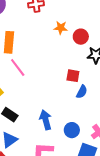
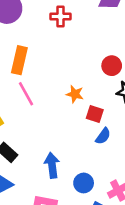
orange star: (61, 28) -> (75, 94), moved

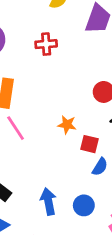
blue circle: (84, 183) -> (84, 205), moved

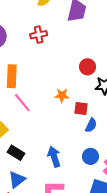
blue circle: (84, 205) -> (90, 156), moved

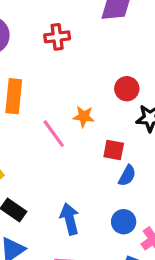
orange star: (62, 95) -> (84, 116), moved
pink line: (22, 103) -> (54, 134), moved

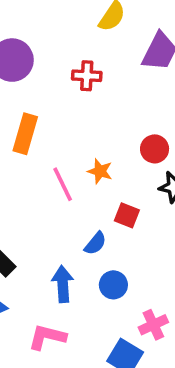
blue semicircle: (127, 176) -> (95, 243), moved
blue circle: (124, 222) -> (113, 285), moved

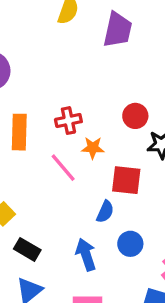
red cross: (87, 76) -> (68, 121), moved
red square: (127, 215) -> (126, 180), size x1.4

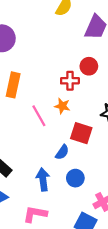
red circle: (135, 116) -> (89, 66), moved
red cross: (68, 121) -> (70, 81), moved

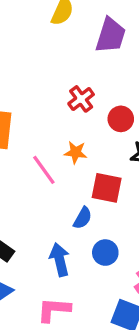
red circle: (89, 66) -> (121, 119), moved
red cross: (70, 81) -> (81, 99), moved, turned -30

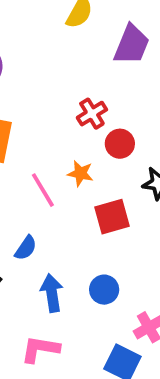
red circle: (121, 119) -> (120, 144), moved
red square: (107, 188) -> (112, 217), turned -32
blue semicircle: (83, 218) -> (26, 248), moved

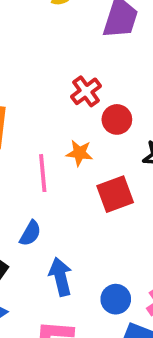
pink line: (43, 190) -> (43, 173), turned 30
blue circle: (104, 290) -> (116, 299), moved

